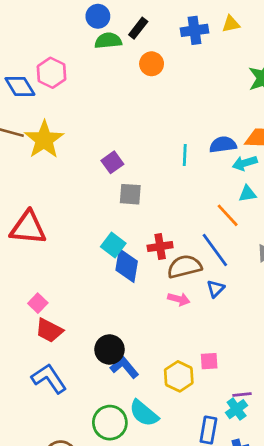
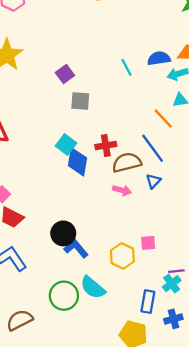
cyan line: (185, 155) -> (126, 67), turned -30

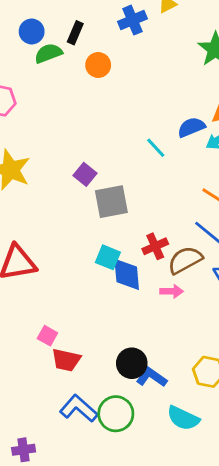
gray square: (80, 101) -> (111, 202), size x1.4
pink arrow: (122, 190) -> (172, 291), moved
green circle: (64, 296) -> (116, 414), moved

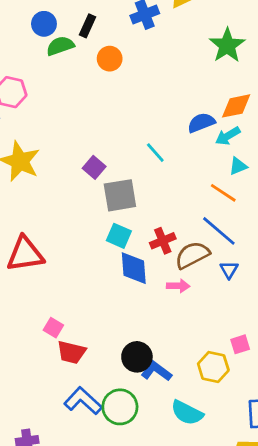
cyan line: (156, 148) -> (155, 153), moved
cyan square: (108, 257) -> (119, 236), moved

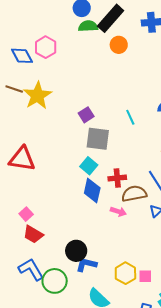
black rectangle: (87, 26) -> (111, 18), size x1.8
pink square: (240, 344) -> (145, 276), moved
blue L-shape: (156, 371) -> (86, 264), turned -40

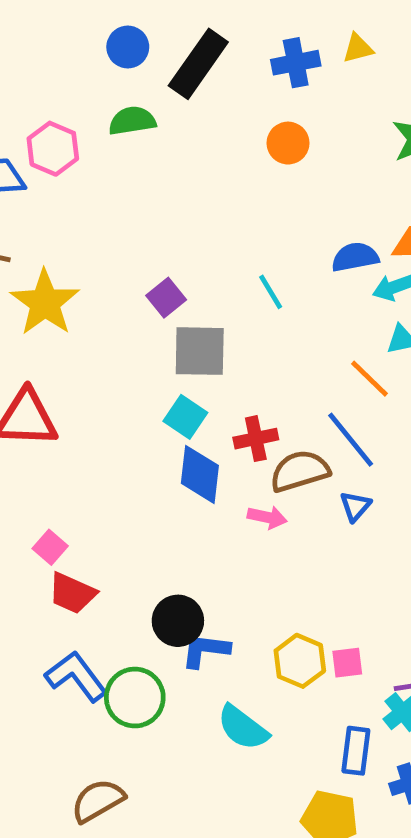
green semicircle: (88, 26) -> (132, 121), moved
orange circle: (119, 45) -> (288, 143), moved
yellow star: (37, 95) -> (45, 303), moved

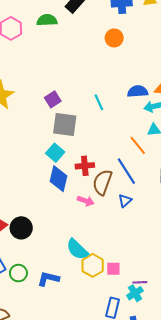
brown semicircle: (300, 471) -> (102, 182), turned -60
black circle: (178, 621) -> (21, 228), moved
blue L-shape: (205, 650) -> (48, 279), moved
green circle: (135, 698) -> (18, 273), size x0.7
cyan semicircle: (243, 728) -> (77, 249), moved

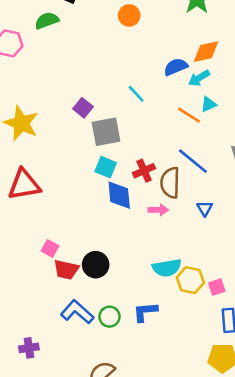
orange line: (138, 145) -> (189, 115), moved
blue triangle: (125, 201) -> (205, 208), moved
cyan semicircle: (77, 249) -> (167, 268), turned -35
pink square: (113, 269) -> (217, 287), moved

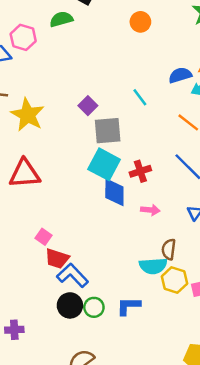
cyan square: (106, 167) -> (104, 164), size x1.5
brown semicircle: (170, 183) -> (169, 249), moved, size x0.7
black circle: (96, 265) -> (70, 305), moved
blue L-shape: (77, 312) -> (73, 275), moved

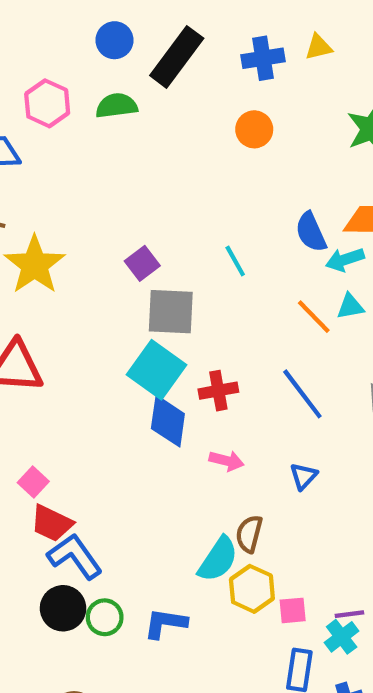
pink hexagon: (23, 37) -> (47, 103), moved
blue semicircle: (180, 75) -> (311, 232), turned -105
cyan semicircle: (153, 266) -> (218, 559), turned -60

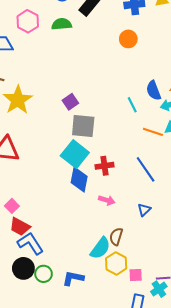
cyan line: (235, 261) -> (132, 105), moved
orange line: (314, 317) -> (153, 132), turned -30

